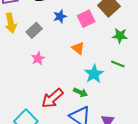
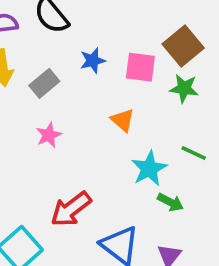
pink square: (86, 19) -> (140, 67), turned 30
green star: (120, 36) -> (184, 88), moved
green arrow: (80, 92) -> (170, 202), moved

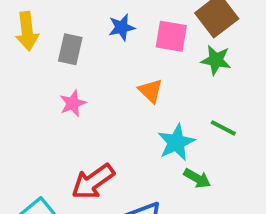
gray rectangle: (44, 83) -> (70, 49), turned -40

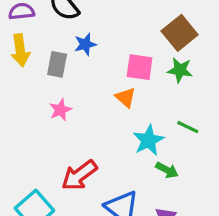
blue star: (122, 27) -> (85, 44), moved
pink square: (171, 36) -> (140, 67), moved

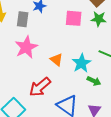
orange triangle: (126, 97) -> (56, 60), moved
pink star: (60, 110) -> (26, 47), size x1.6

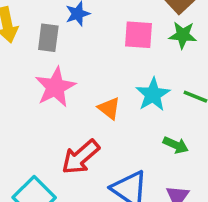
cyan star: (81, 63) -> (153, 94), moved

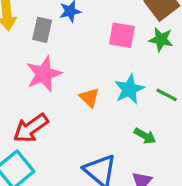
red arrow: (81, 157) -> (31, 128), moved

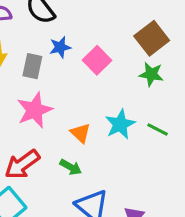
pink square: (122, 35) -> (97, 60), moved, turned 36
green arrow: (145, 136) -> (71, 167), moved

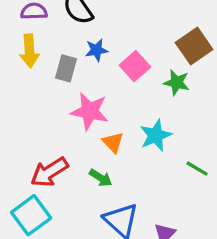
green star: (151, 74) -> (177, 83), moved
pink star: (35, 110) -> (90, 111), moved, turned 30
green line: (158, 130) -> (197, 169), moved

